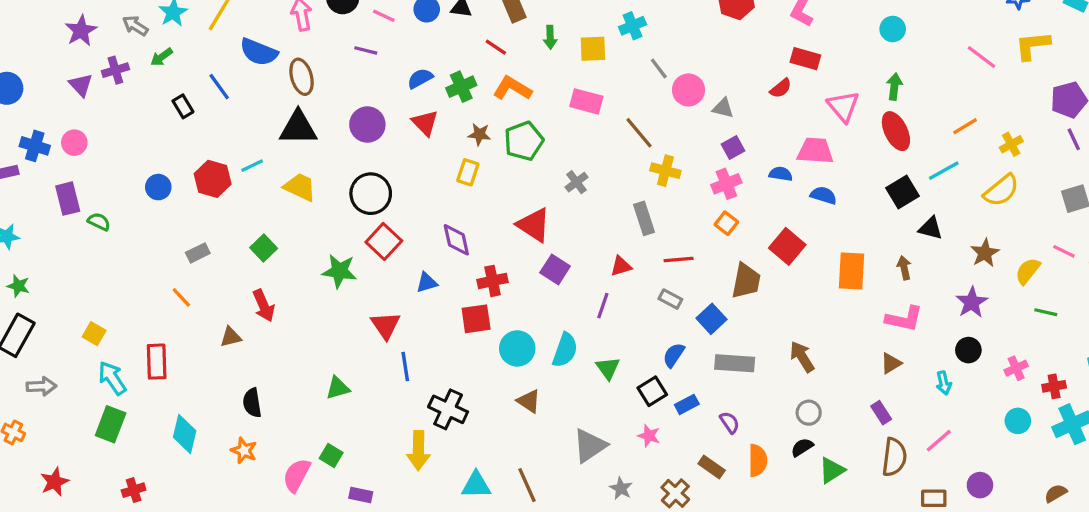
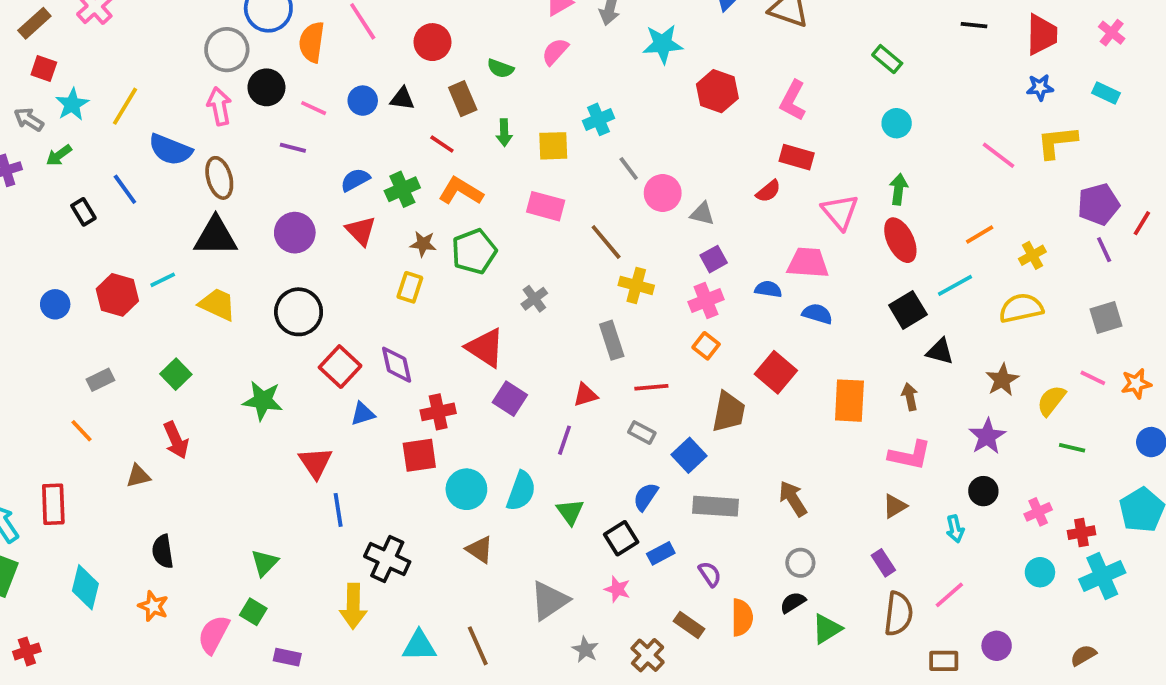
yellow semicircle: (1001, 190) -> (1021, 308), turned -153
red square: (384, 241) -> (340, 367), moved
green triangle: (338, 388) -> (265, 563), moved, turned -30

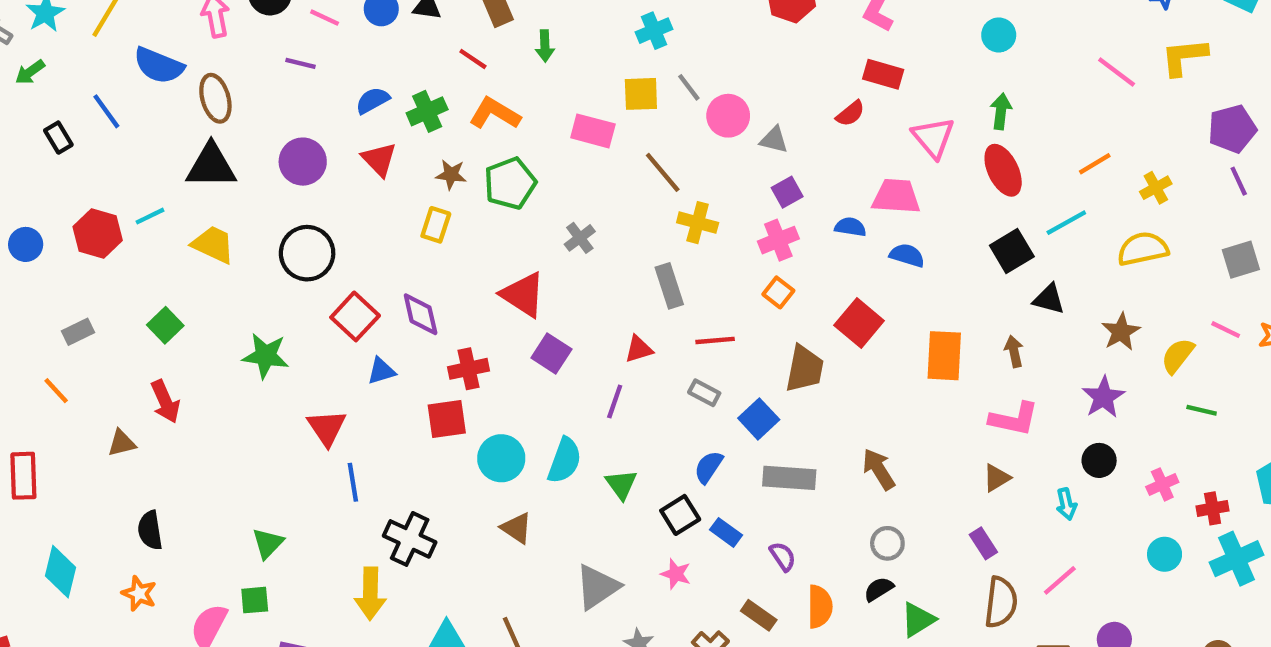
yellow square: (553, 146) -> (641, 94), moved
blue rectangle: (661, 553) -> (726, 532), turned 64
green square: (253, 612) -> (255, 600), turned -36

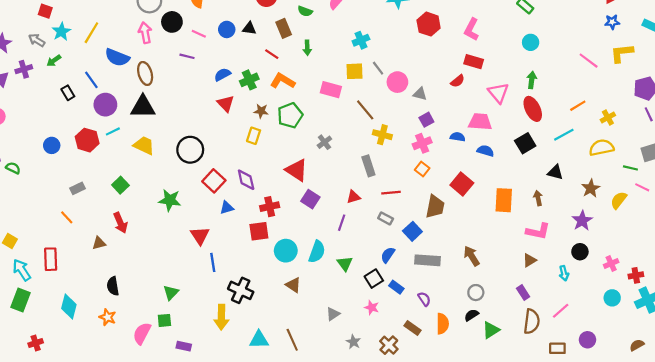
purple circle: (303, 162) -> (105, 105), moved
black square: (1012, 251) -> (525, 143), moved
green line: (1202, 410) -> (630, 168), moved
gray triangle: (597, 587) -> (333, 314), size x0.6

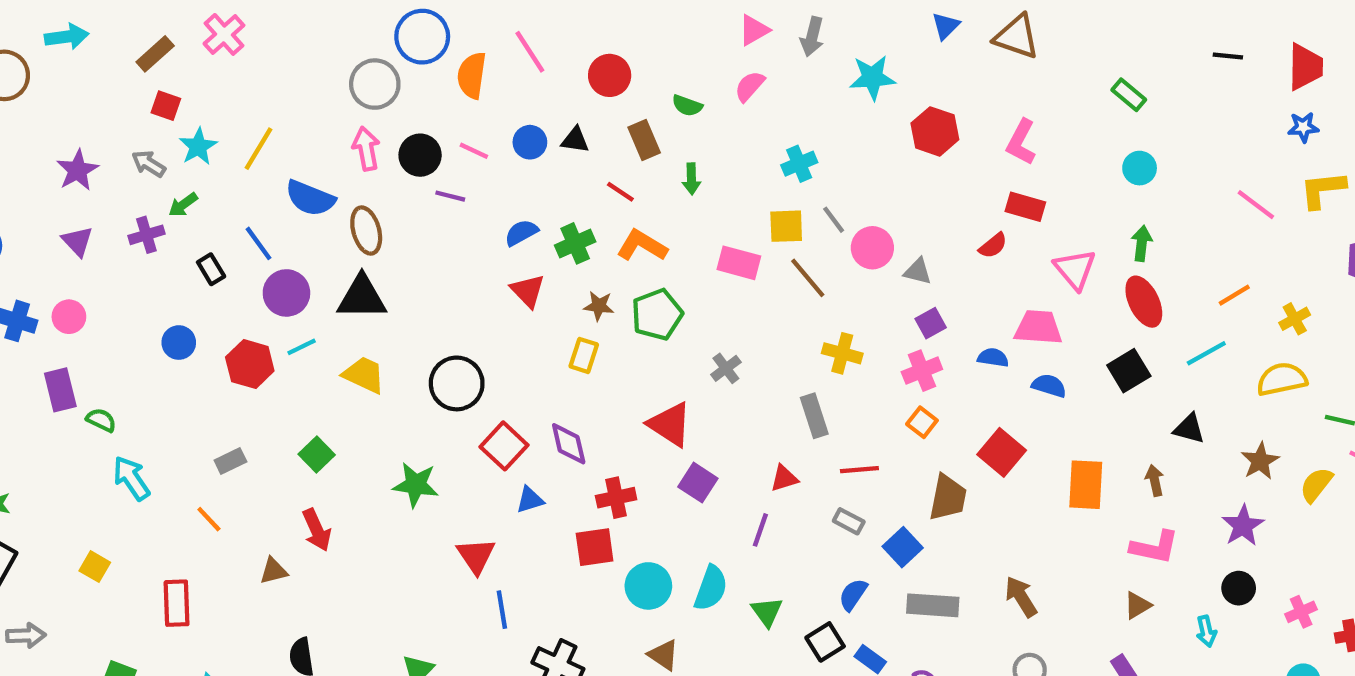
black circle: (172, 22) -> (420, 155), moved
purple cross: (24, 69) -> (146, 235), moved
brown line: (365, 110) -> (808, 278), moved
blue circle: (52, 145) -> (179, 343), moved
cyan arrow: (22, 270) -> (131, 478), moved

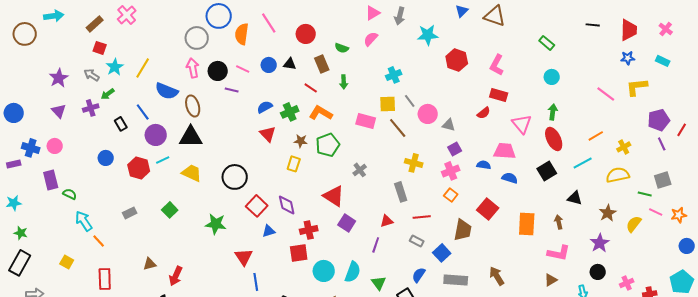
orange line: (209, 519) -> (99, 241), moved
red arrow: (317, 530) -> (176, 276), moved, turned 48

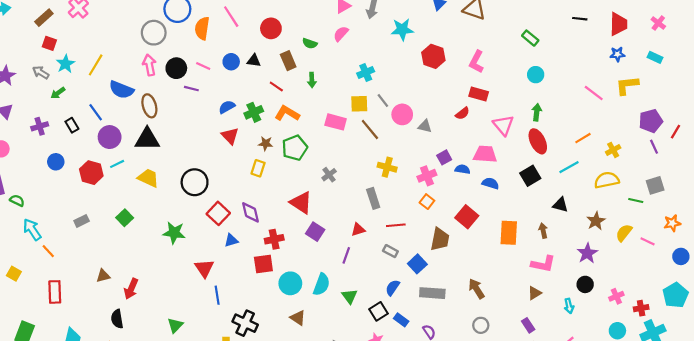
purple cross: (91, 108) -> (40, 126), moved
purple square: (455, 149) -> (444, 157), moved
pink line: (656, 212) -> (648, 241), moved

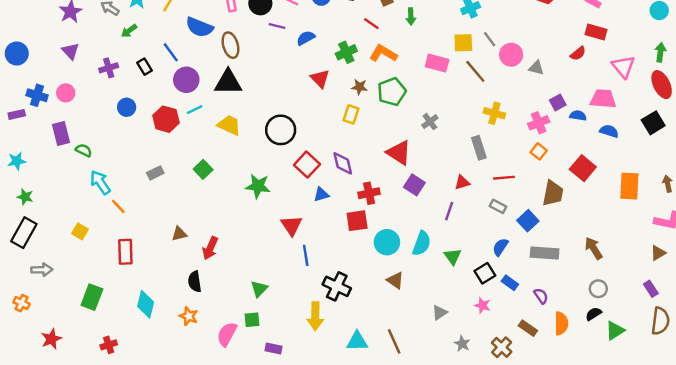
blue semicircle: (227, 107) -> (306, 38), moved

